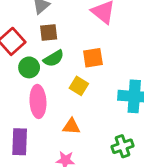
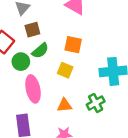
orange square: (93, 58) -> (73, 45), turned 30
green cross: (123, 146) -> (96, 103), moved

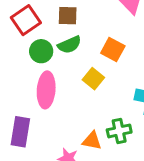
orange triangle: (64, 105) -> (92, 141), moved

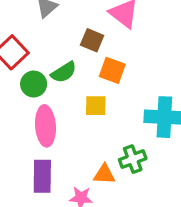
brown square: (68, 16) -> (92, 40), moved, turned 30
yellow square: (93, 79) -> (96, 106), turned -30
purple rectangle: (20, 132) -> (42, 176), moved

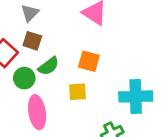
brown square: (92, 40) -> (32, 41), moved

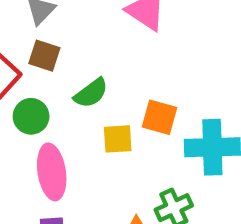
orange square: (89, 61) -> (159, 117), moved
green semicircle: (49, 66) -> (91, 93), moved

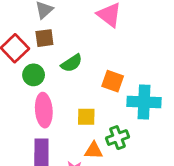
brown square: (44, 56) -> (44, 38), turned -30
yellow square: (118, 139) -> (86, 117), moved

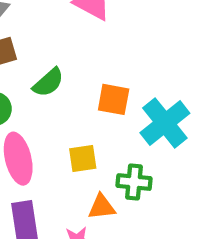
cyan cross: (144, 102) -> (165, 123), turned -32
green cross: (118, 138) -> (134, 182), turned 35

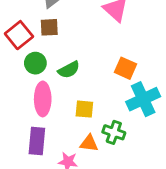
green semicircle: (48, 82) -> (69, 70), moved
orange square: (114, 99) -> (126, 68), moved

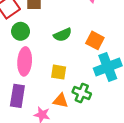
green semicircle: (69, 70) -> (63, 35), moved

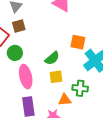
green semicircle: (63, 35) -> (52, 58), moved

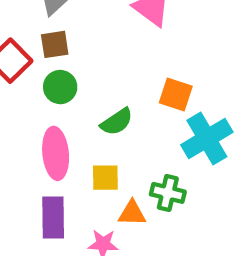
green circle: (15, 53) -> (60, 87), moved
yellow square: (56, 77) -> (105, 178), moved

